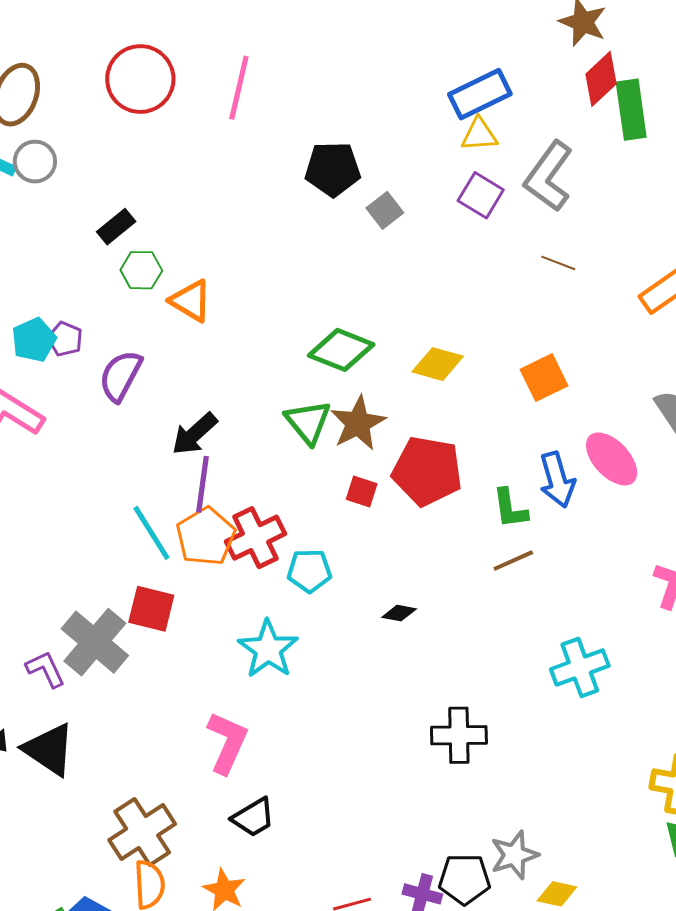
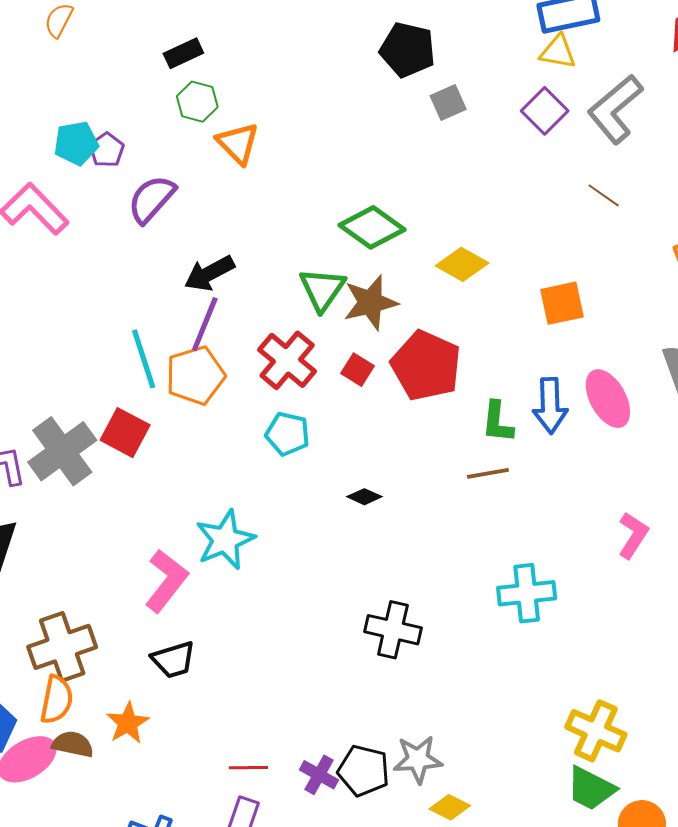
red cross: (255, 538) -> (287, 360), moved, turned -38
cyan star: (268, 649) -> (225, 540), moved

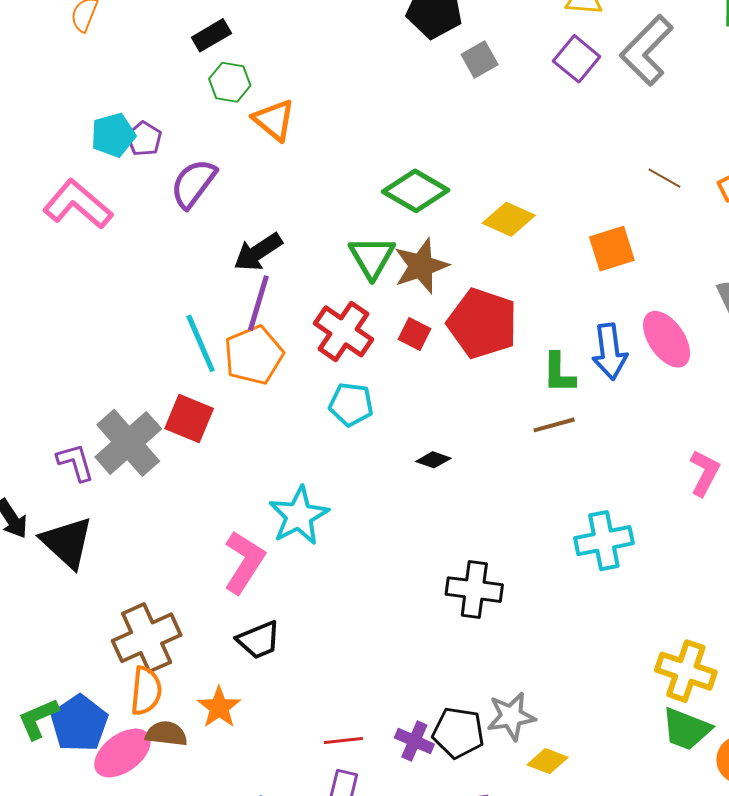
brown line: (604, 195) -> (664, 178), moved

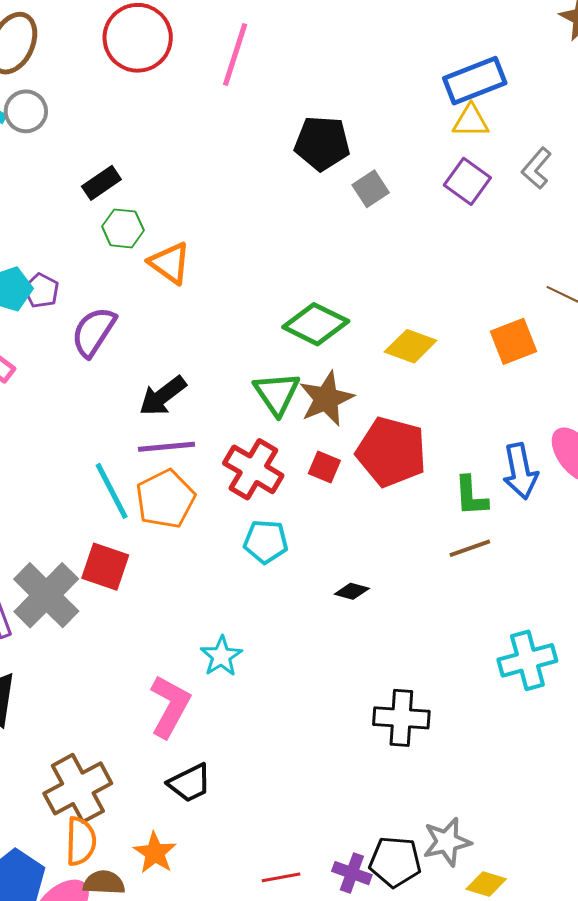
gray L-shape: (647, 50) -> (537, 168), size x0.6
orange square: (612, 249) -> (513, 341), moved
purple line: (258, 303) -> (166, 447), turned 72
cyan star: (299, 516) -> (221, 656), size x0.7

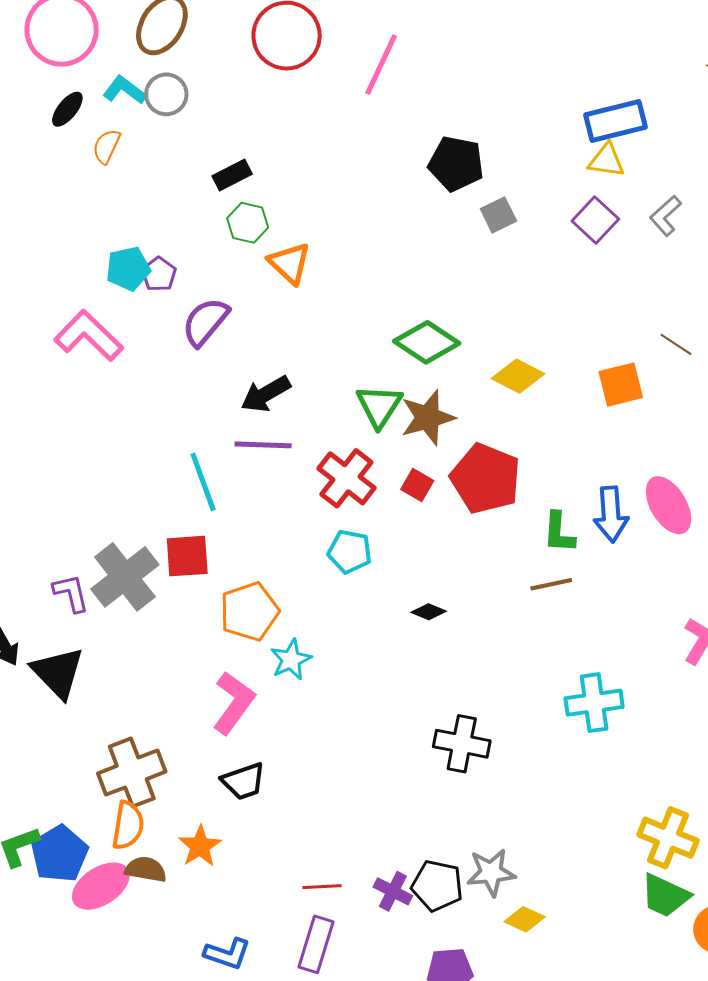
orange pentagon: (165, 499) -> (249, 611), moved
red square: (105, 567) -> (187, 556), turned -30

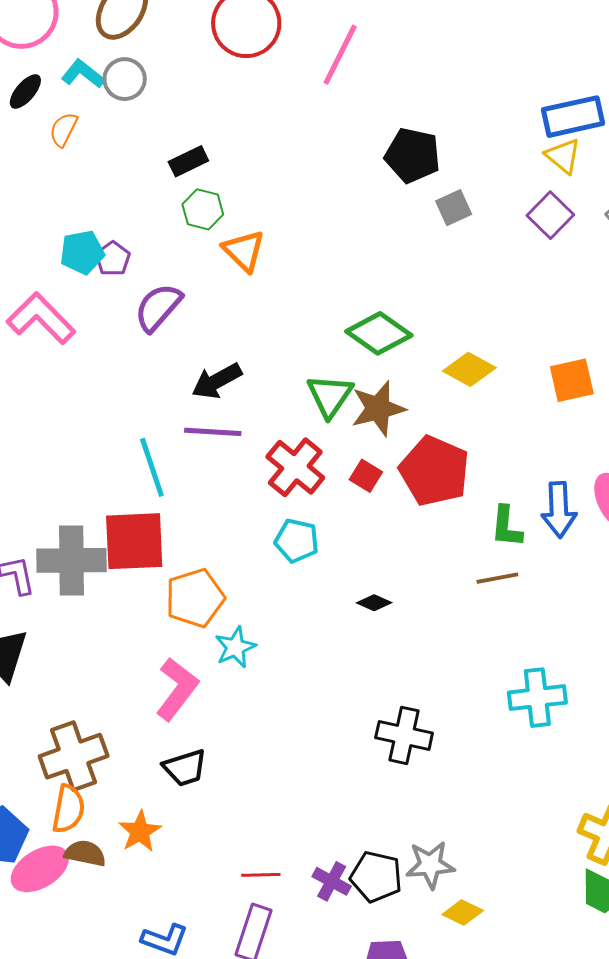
yellow triangle: (606, 160) -> (563, 156), turned 30
red square: (187, 556) -> (134, 541), size x1.4
gray cross: (125, 577) -> (72, 560), turned 36

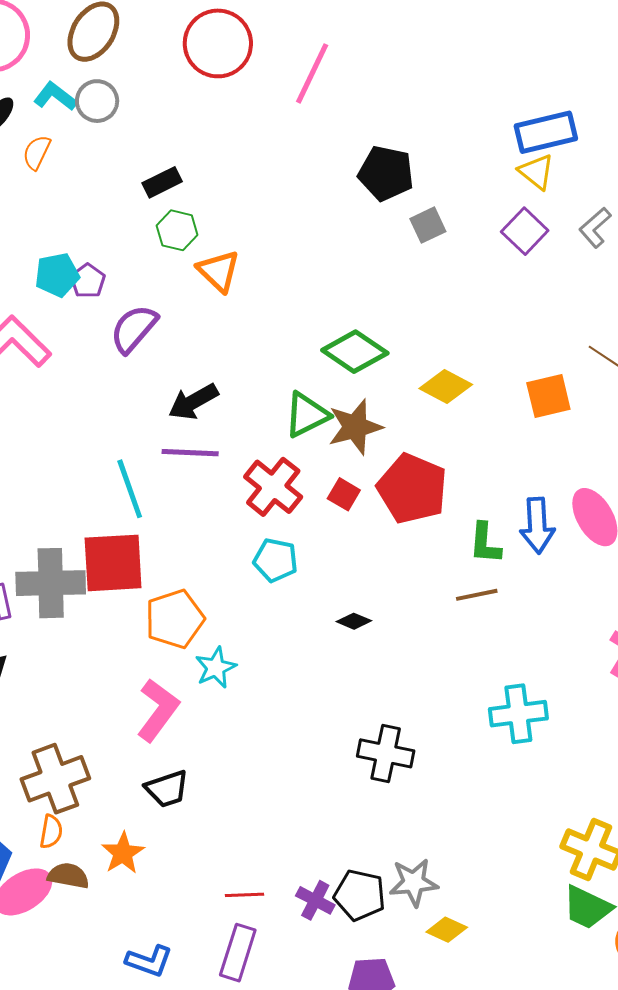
green triangle: (330, 396) -> (307, 415), turned 30
orange semicircle: (68, 809) -> (51, 832), size x0.7

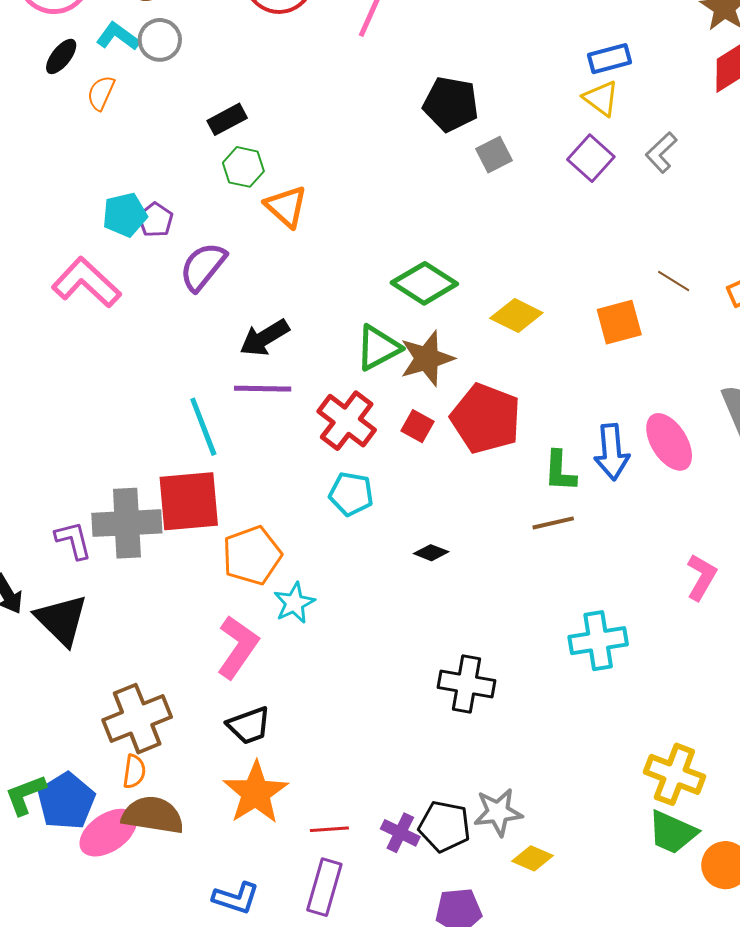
blue rectangle: (546, 132) -> (609, 59), size x0.7
orange star: (123, 853) -> (256, 793), moved, size x1.5
brown semicircle: (68, 876) -> (153, 815), size x1.5

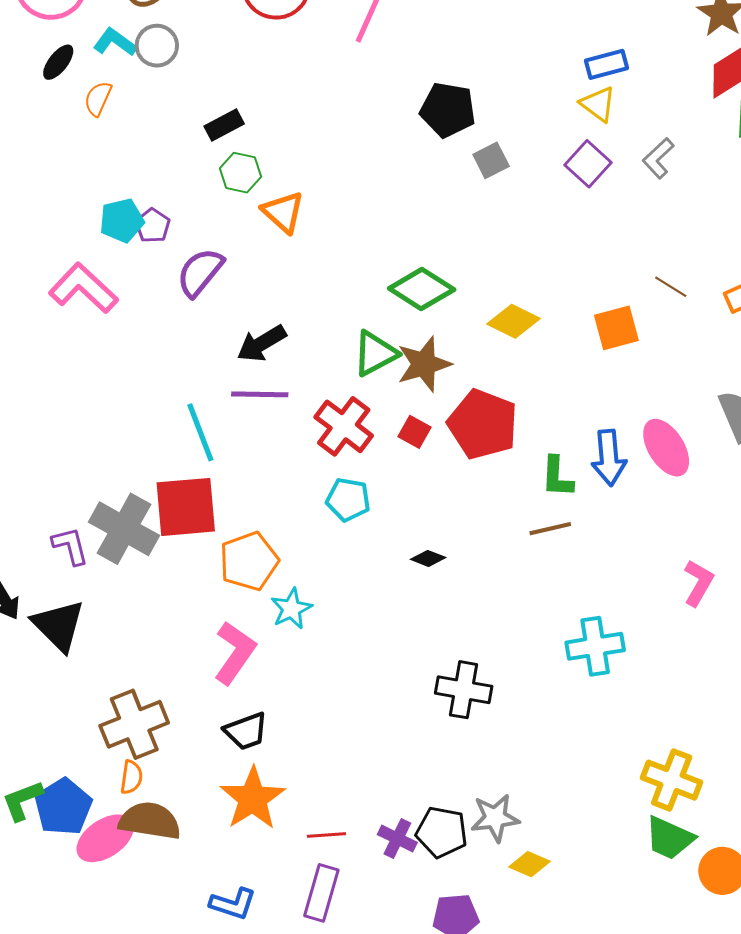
gray cross: (127, 523) -> (124, 529), turned 32

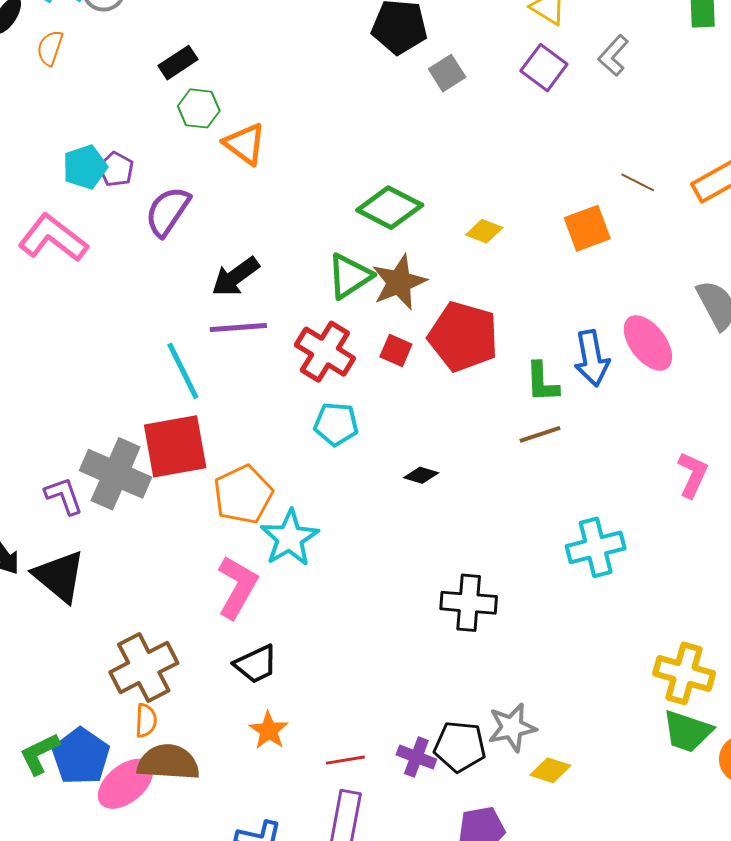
yellow diamond: (513, 321) -> (484, 231), size x0.7
cyan star: (291, 609) -> (290, 538), size x1.4
orange star: (253, 798) -> (269, 730), size x0.6

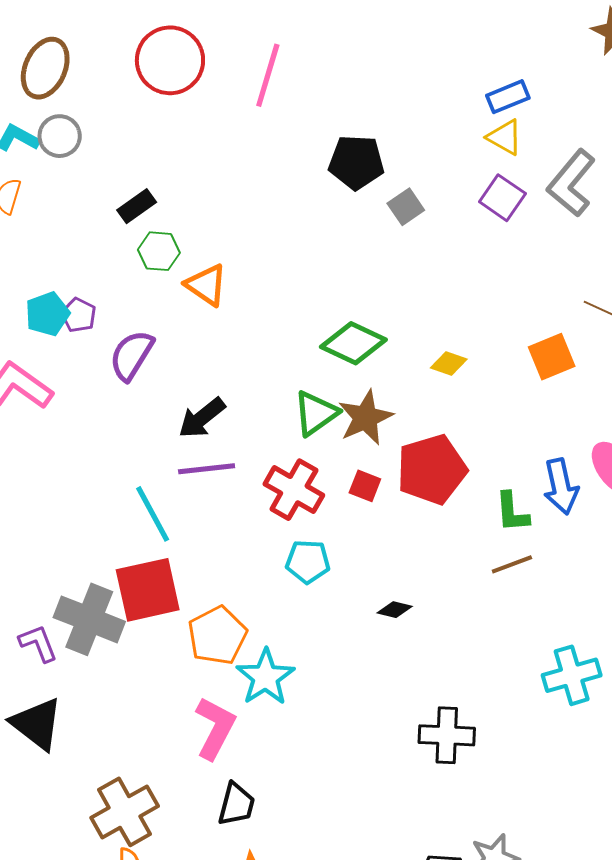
gray L-shape: (613, 55) -> (571, 183), size x1.6
red pentagon: (463, 337) -> (432, 470), turned -30
black trapezoid: (256, 664) -> (236, 804), turned -48

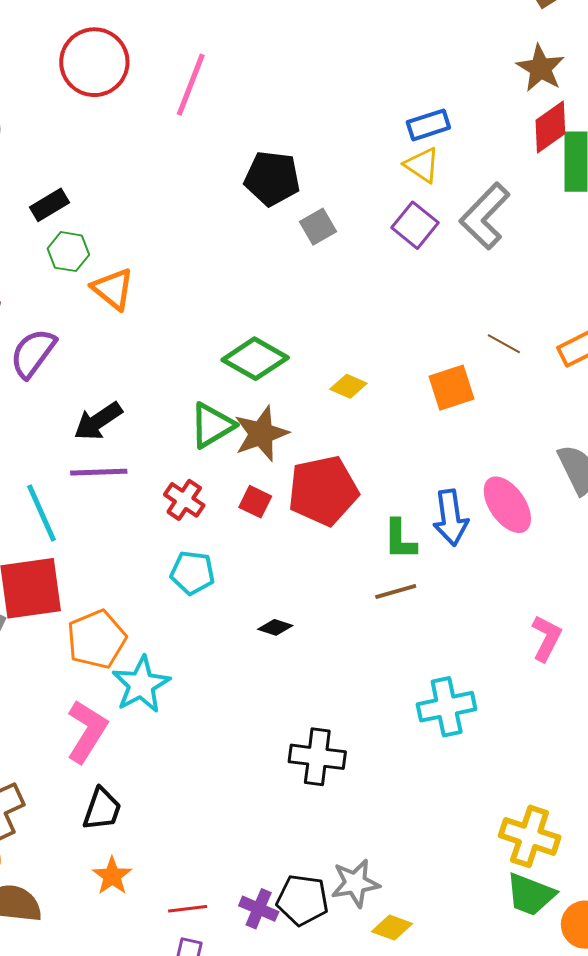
red cross: (294, 490) -> (184, 500), size x0.7

